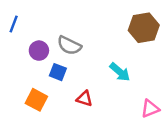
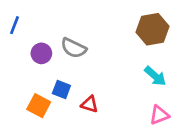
blue square: (58, 72) -> (61, 90), moved
cyan arrow: (120, 72) -> (155, 76), moved

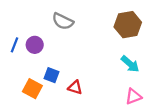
blue line: (15, 25) -> (14, 45), moved
gray semicircle: (74, 48) -> (63, 21), moved

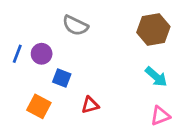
blue square: (52, 75) -> (62, 78), moved
red triangle: (75, 87) -> (90, 105), turned -32

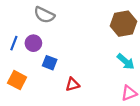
gray semicircle: (75, 25) -> (44, 15), moved
orange square: (39, 106) -> (17, 80), moved

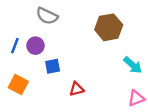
brown hexagon: (124, 24) -> (109, 27), moved
blue square: (50, 63) -> (53, 66), turned -32

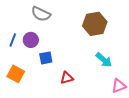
cyan arrow: (133, 65) -> (104, 60), moved

